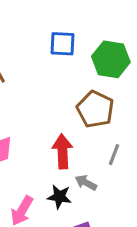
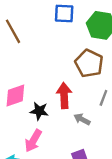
black star: (59, 197) -> (39, 111), moved

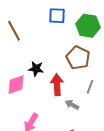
black star: (39, 111) -> (36, 69), moved

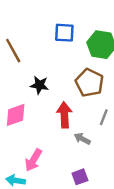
black star: (36, 69) -> (39, 85), moved

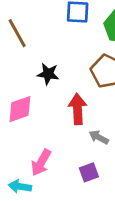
purple square: (80, 177) -> (89, 172), moved

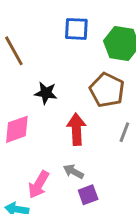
gray arrow: (99, 137) -> (74, 171), moved

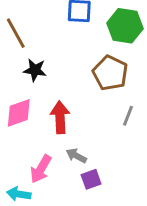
black star: (46, 93) -> (35, 70), moved
red arrow: (76, 129) -> (60, 117), moved

